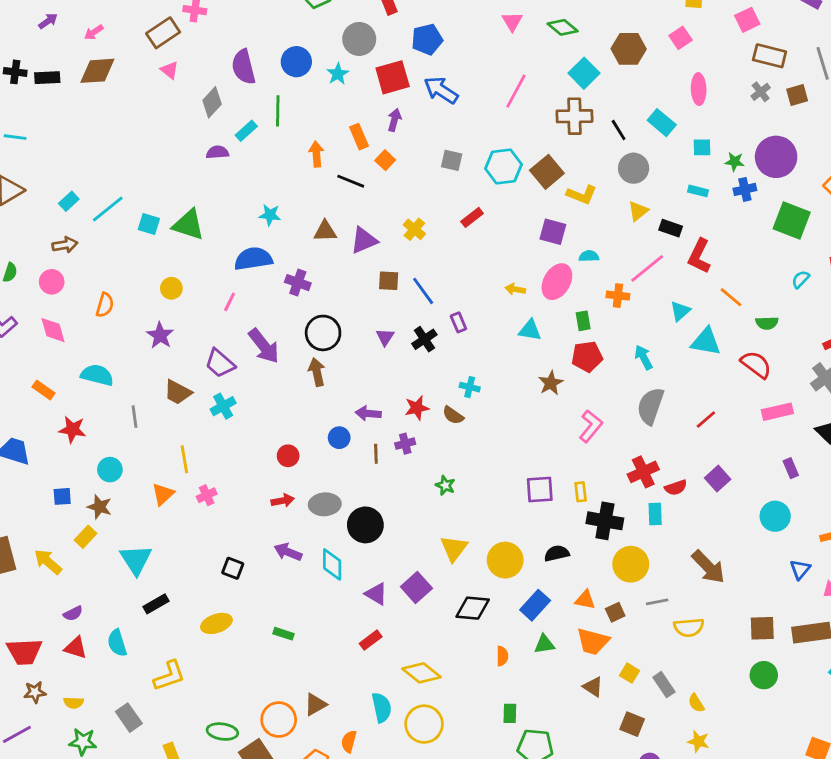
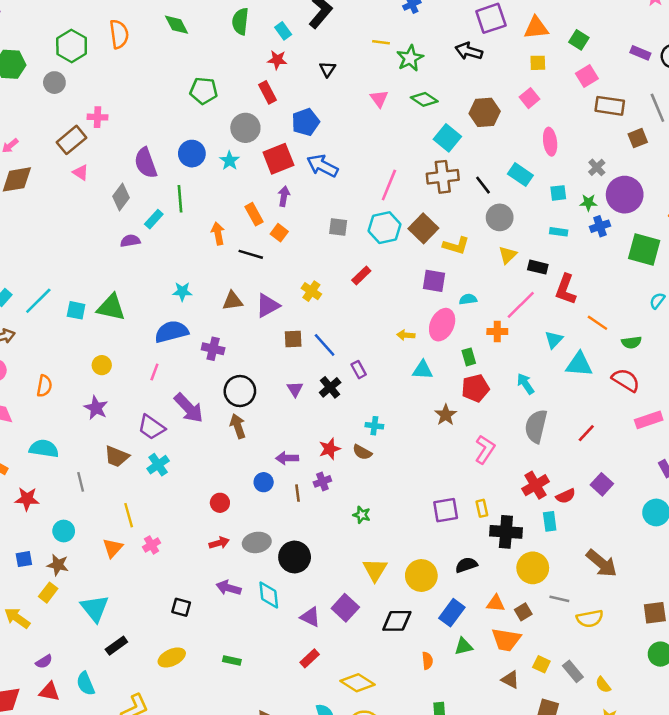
pink line: (516, 91) -> (389, 185), moved
gray cross: (761, 92) -> (597, 167), moved
gray line: (657, 602) -> (559, 599), turned 30

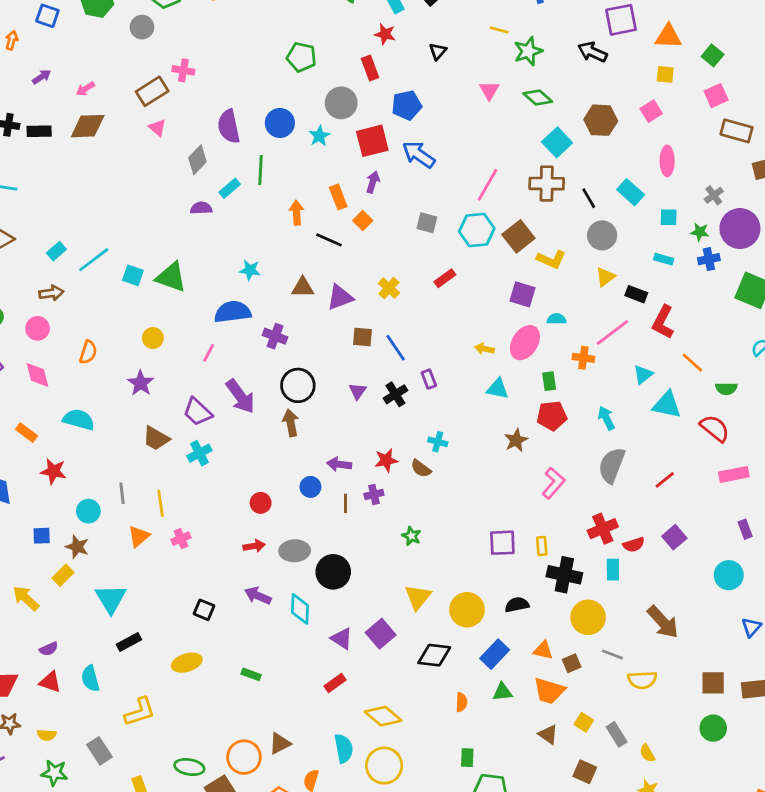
gray line: (81, 482) -> (122, 493), moved

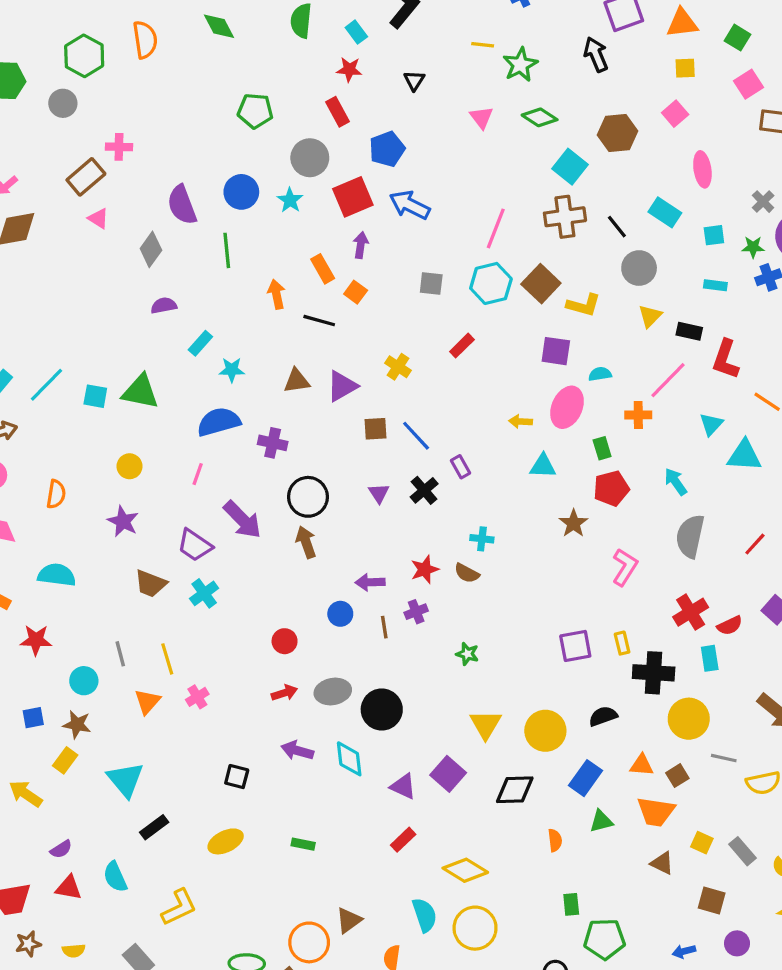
black arrow: (592, 52) -> (596, 54), turned 52
cyan rectangle: (230, 188) -> (200, 343), moved

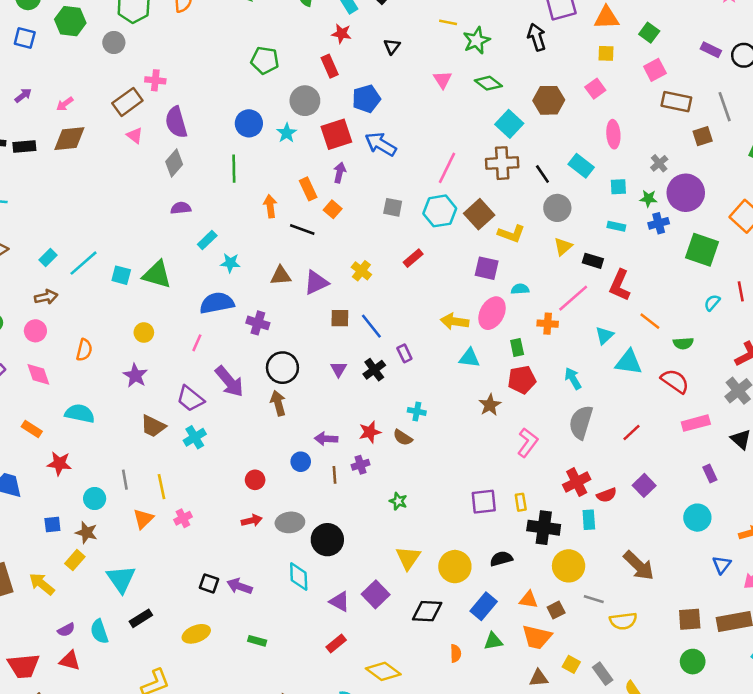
purple semicircle: (182, 205) -> (176, 122), moved
yellow arrow: (521, 421) -> (455, 321), size x1.5
purple arrow: (297, 751) -> (239, 586), moved
brown triangle: (662, 863) -> (539, 678), turned -36
cyan semicircle: (115, 877) -> (99, 631), moved

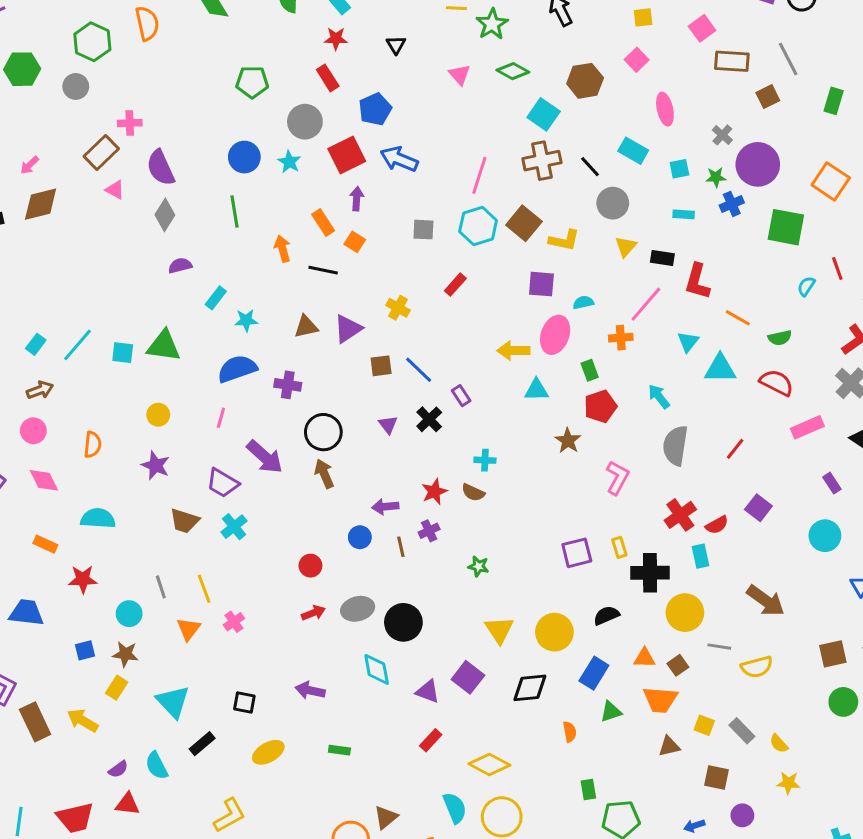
black square: (209, 583) -> (244, 703), moved

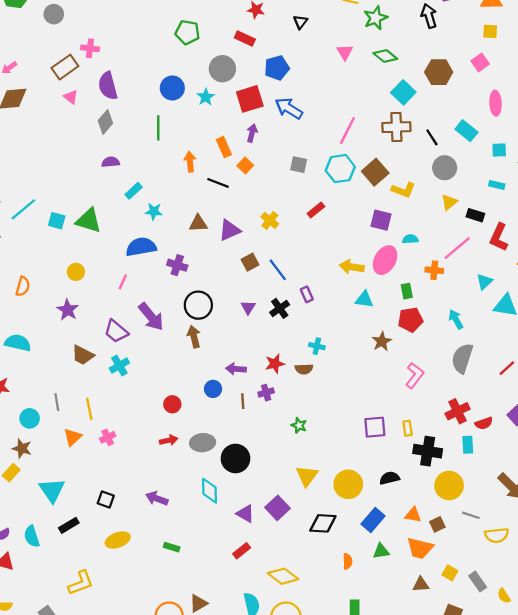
red rectangle: (328, 78) -> (245, 38), turned -42
brown square: (381, 366) -> (250, 262), turned -30
brown semicircle: (473, 493) -> (304, 369), turned -36

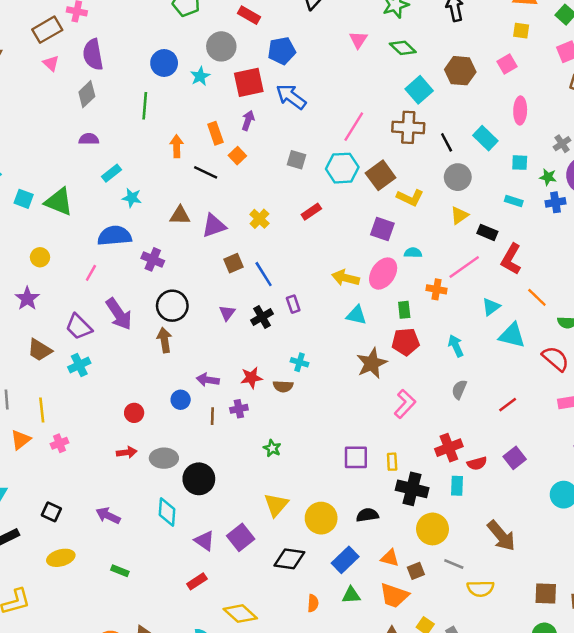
brown star: (382, 341) -> (372, 363), size x1.4
gray semicircle: (462, 358) -> (459, 389), size x0.6

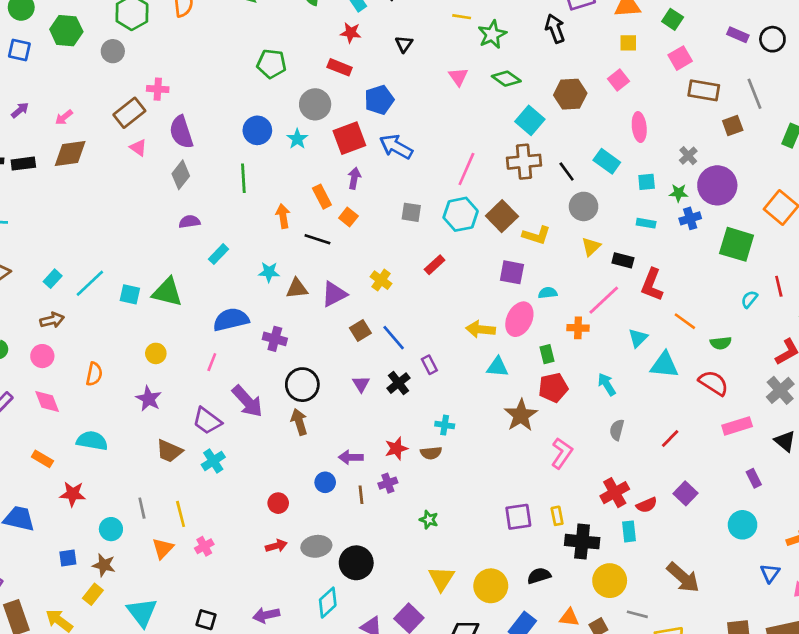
cyan star: (132, 198) -> (269, 272), moved
cyan diamond: (167, 512) -> (328, 603), turned 52
purple arrow: (108, 516) -> (266, 615), turned -30

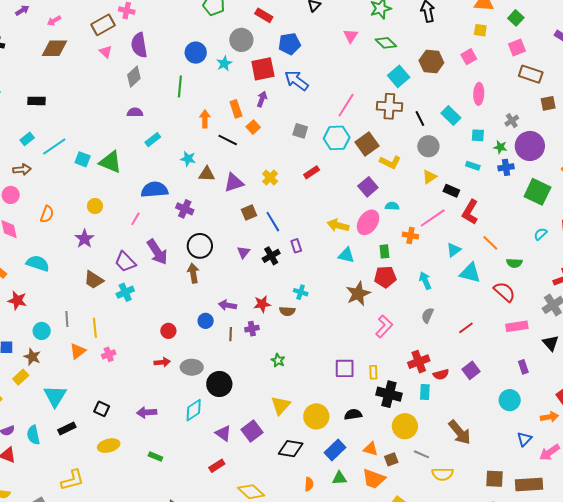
black rectangle: (23, 164) -> (37, 101), moved
purple square: (512, 272) -> (368, 187), turned 30

